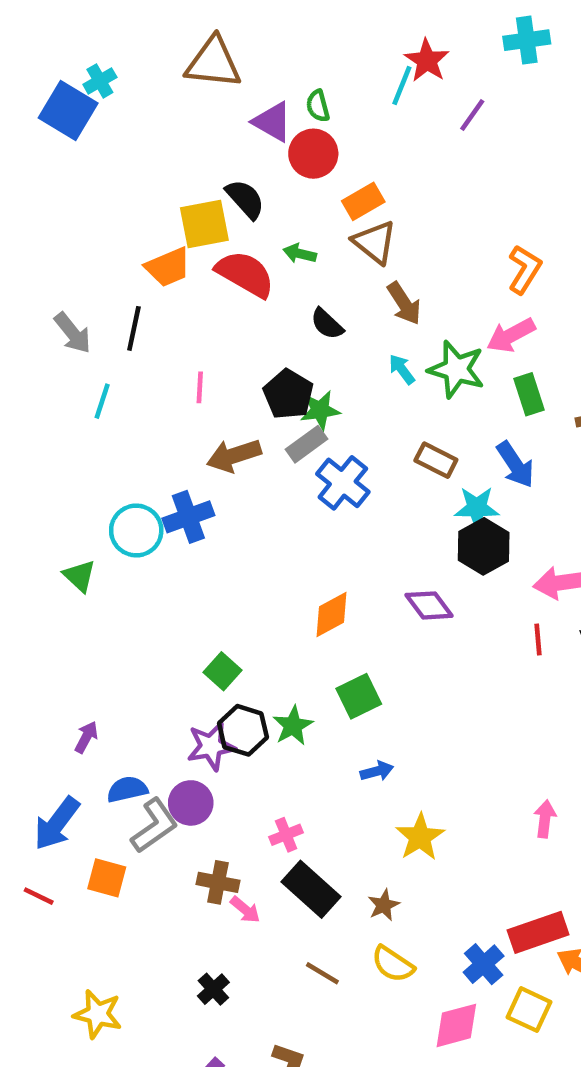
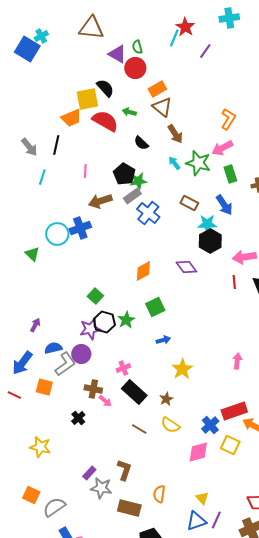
black cross: (213, 989) -> (78, 418), moved

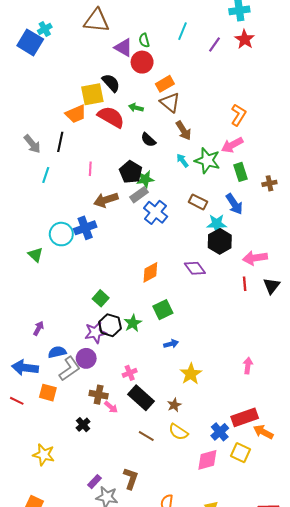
red star: (185, 27) -> (245, 39), moved
blue arrow: (22, 363) -> (25, 368), turned 60

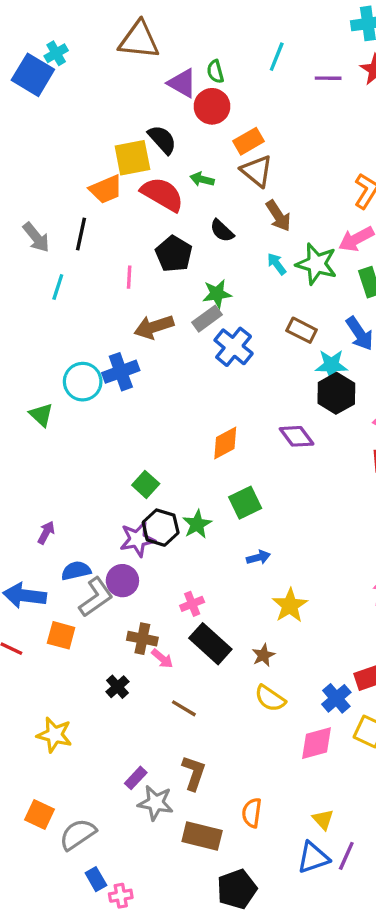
purple line: (215, 45) -> (328, 78), turned 56
black pentagon: (131, 172) -> (174, 254), moved
brown line: (146, 436) -> (184, 708), moved

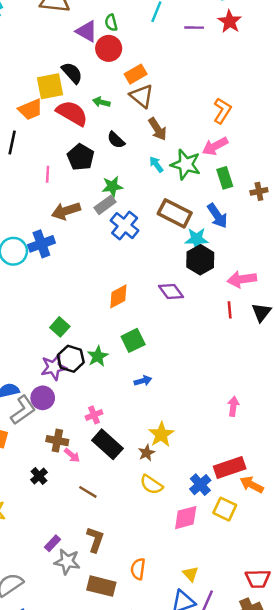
brown rectangle: (302, 330) -> (175, 213), size x1.5
yellow star: (290, 605) -> (161, 434), moved

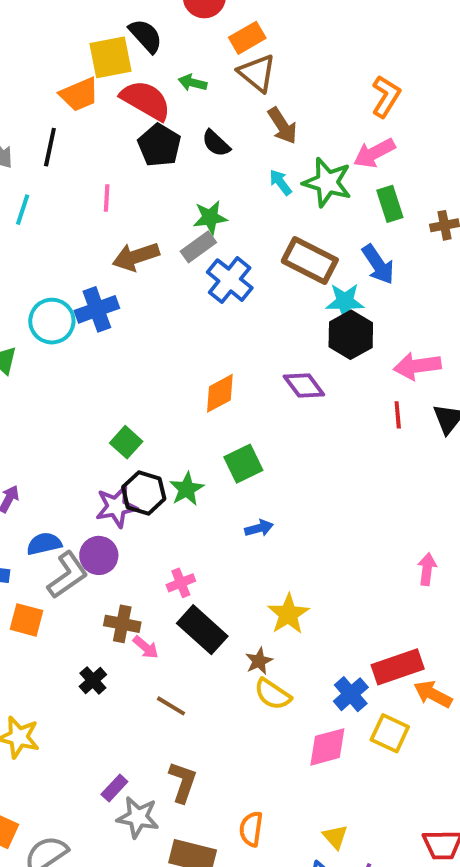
black pentagon: (81, 157) -> (159, 145), moved
pink arrow: (233, 406) -> (427, 569), moved
brown star: (147, 453) -> (259, 661), moved

